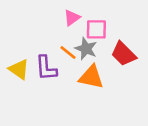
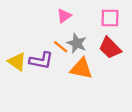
pink square: (96, 29) -> (110, 18), moved
purple L-shape: (46, 68) -> (41, 60), turned -75

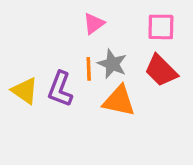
orange line: (61, 47) -> (89, 69), turned 49
purple L-shape: (41, 60) -> (60, 89), turned 100

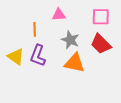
pink triangle: (94, 24) -> (59, 15), turned 32
orange line: (89, 69) -> (35, 29), moved

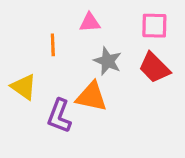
purple L-shape: (38, 56) -> (59, 116), moved
orange triangle: (75, 63) -> (91, 97), moved

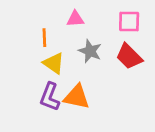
yellow triangle: (24, 87) -> (54, 63), moved
orange triangle: (91, 97) -> (77, 97), moved

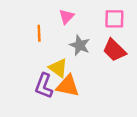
pink triangle: (75, 19) -> (67, 17), turned -42
yellow triangle: (54, 63) -> (58, 68), moved

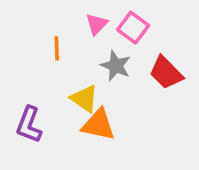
pink square: (114, 19) -> (133, 28), moved, turned 36
purple L-shape: (44, 86) -> (29, 125), moved

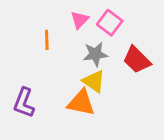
gray star: (116, 66) -> (95, 54), turned -30
yellow triangle: (85, 99) -> (94, 81), moved

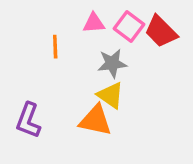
pink triangle: (80, 20) -> (94, 23), turned 42
red trapezoid: (137, 60) -> (161, 32), moved

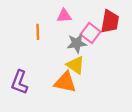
pink square: (129, 26) -> (90, 33), moved
red trapezoid: (161, 32) -> (110, 22), turned -125

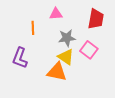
pink square: (90, 33) -> (89, 50), moved
purple L-shape: (19, 82) -> (20, 58), moved

